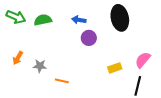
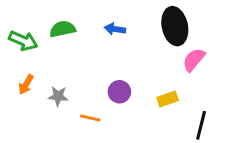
green arrow: (16, 17) -> (23, 41), moved
purple circle: (89, 38) -> (119, 92), moved
pink semicircle: (143, 60) -> (194, 60), moved

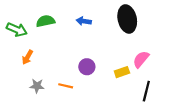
pink semicircle: (194, 60) -> (141, 59), moved
orange arrow: (26, 84) -> (27, 57), moved
gray star: (58, 96) -> (37, 86), moved

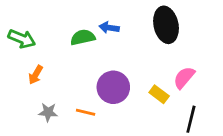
green semicircle: (45, 21) -> (83, 37), moved
purple circle: (87, 67) -> (113, 87), size x1.5
yellow rectangle: (122, 72) -> (159, 94), turned 56

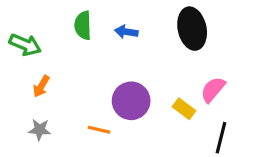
green semicircle: (83, 37) -> (83, 25), moved, turned -80
gray star: (48, 112) -> (40, 130), moved

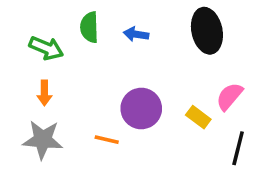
green arrow: (25, 45) -> (46, 48), moved
orange arrow: (41, 86) -> (44, 93), turned -30
gray star: (40, 130) -> (43, 140), size x1.6

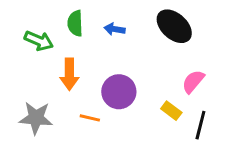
black ellipse: (207, 31) -> (174, 26), turned -36
orange arrow: (44, 93) -> (69, 74), moved, size x1.5
yellow rectangle: (198, 117) -> (171, 111), moved

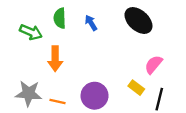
blue arrow: (115, 29) -> (91, 23), turned 49
purple circle: (119, 92) -> (95, 96), moved
orange line: (90, 118) -> (57, 101), moved

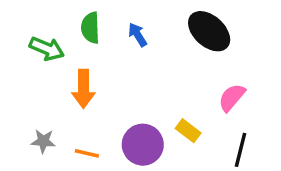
yellow rectangle: (136, 88) -> (188, 131), moved
gray star: (29, 93) -> (43, 141), size x0.6

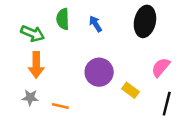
black ellipse: (209, 31) -> (145, 21), turned 60
orange arrow: (83, 89) -> (36, 65), moved
purple circle: (143, 145) -> (99, 72), moved

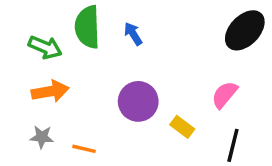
green semicircle: (63, 19) -> (87, 27), size x1.4
black ellipse: (145, 21) -> (245, 30), moved, turned 32
orange arrow: (36, 65) -> (50, 91), turned -100

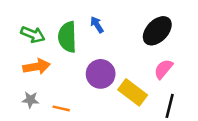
green semicircle: (87, 27) -> (67, 37), moved
black ellipse: (245, 30) -> (157, 31), moved
yellow rectangle: (182, 127) -> (133, 92), size x1.6

